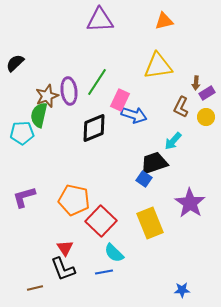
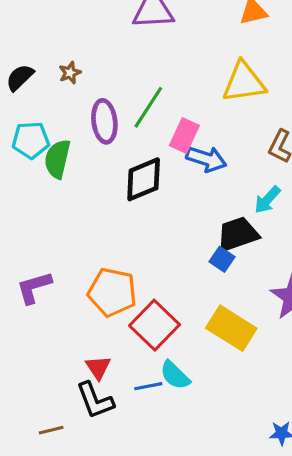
brown star: (47, 96) -> (70, 73), moved, size x0.6
cyan pentagon: (22, 133) -> (31, 140), moved
yellow rectangle: (150, 223) -> (231, 328), turned -36
blue line: (104, 272) -> (148, 386), moved

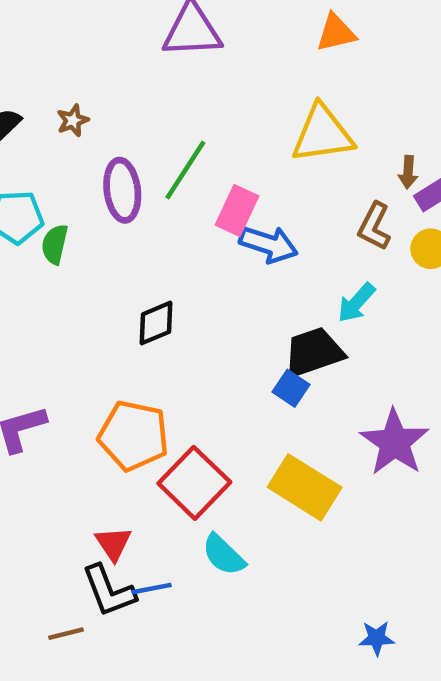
green semicircle: (57, 159) -> (55, 244), size x0.7
black diamond: (144, 179) -> (156, 323), moved, size x0.7
blue line: (148, 386) -> (152, 589), moved
brown line: (51, 430) -> (66, 634), moved

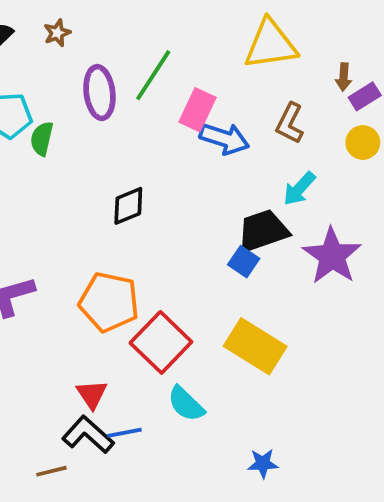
brown L-shape: (374, 226) -> (290, 123), moved
purple star: (395, 442) -> (332, 256), moved
black L-shape: (109, 591) -> (88, 435), turned 153
blue star: (377, 638) -> (263, 463), moved

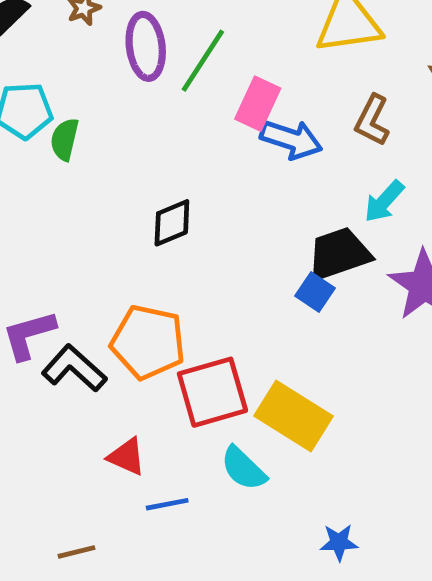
purple ellipse: (99, 93) -> (146, 46), moved
red square: (161, 342) -> (212, 392), turned 30
yellow rectangle: (255, 346) -> (294, 416), moved
red triangle: (92, 394) -> (127, 457), turned -32
black L-shape: (88, 435) -> (74, 368), moved

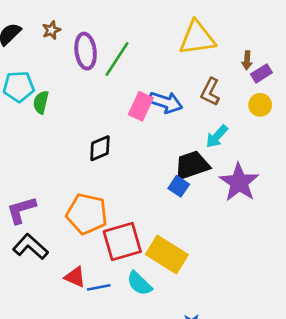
pink rectangle: (258, 104) -> (141, 106), moved
black L-shape: (74, 368) -> (30, 247), moved
blue line: (167, 504) -> (99, 287), moved

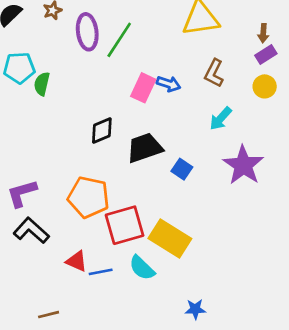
brown arrow: (247, 60) -> (263, 33), moved
blue arrow: (166, 102) -> (169, 84), size x0.7
black trapezoid: (192, 165) -> (145, 148), moved

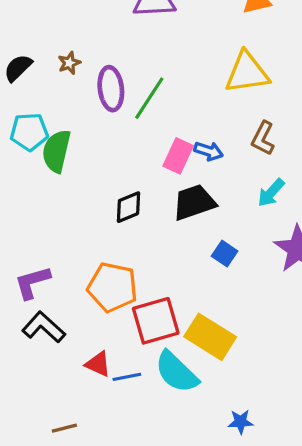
green semicircle: (42, 84) -> (56, 151), size x1.5
black trapezoid: (145, 148) -> (194, 202), moved
cyan semicircle: (142, 268) -> (177, 372), size x1.4

